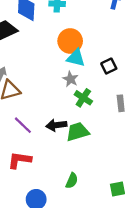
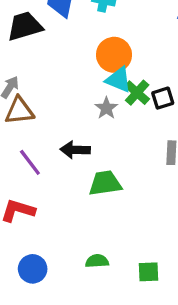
green cross: (83, 98) -> (137, 93), moved
black arrow: (56, 125) -> (75, 150), moved
green semicircle: (72, 181) -> (97, 261), moved, turned -126

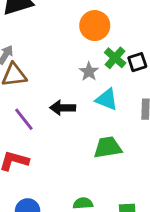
cyan triangle: (118, 80) -> (107, 99), moved
green trapezoid: (105, 183) -> (108, 147), moved

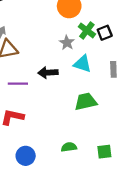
purple line: (24, 119) -> (18, 84), turned -48

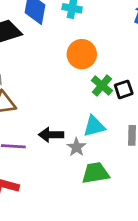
gray star: (67, 43) -> (76, 147), moved
cyan triangle: (82, 64) -> (94, 126), turned -36

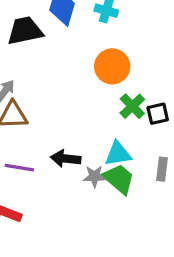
gray star: (76, 147) -> (94, 176), turned 30
green trapezoid: (96, 173) -> (119, 179), moved, turned 44

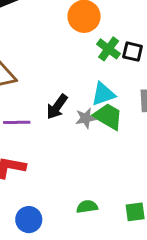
black square: (158, 114) -> (133, 52), turned 36
black arrow: (66, 159) -> (57, 107), turned -50

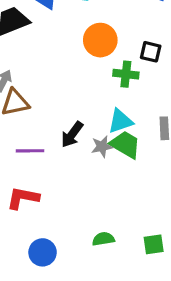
green cross: (109, 49) -> (126, 74), turned -30
black square: (133, 52) -> (151, 52), moved

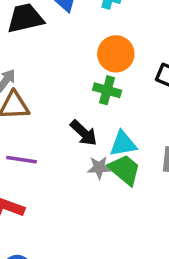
green cross: (126, 74) -> (107, 90), moved
black arrow: (72, 134) -> (84, 133), moved, turned -92

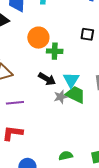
orange circle: (116, 54) -> (38, 38), moved
cyan triangle: (123, 144) -> (71, 80), turned -36

